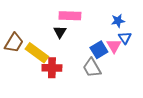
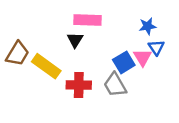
red cross: (52, 68) -> (79, 85), moved

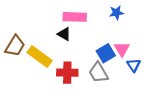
blue star: (148, 26) -> (117, 13), moved
black triangle: (75, 40) -> (64, 34), turned -32
blue triangle: (156, 47) -> (134, 65), moved

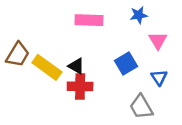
black triangle: (64, 34) -> (76, 66), moved
pink triangle: (122, 49) -> (158, 41), moved
gray trapezoid: (98, 73) -> (141, 107), moved

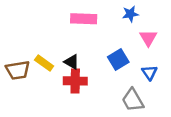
brown trapezoid: (18, 55) -> (18, 70), moved, turned 50
yellow rectangle: (47, 67) -> (44, 63), size x0.7

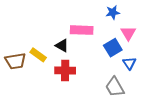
pink rectangle: (84, 19) -> (82, 30), moved
blue square: (118, 59) -> (113, 48), moved
black triangle: (72, 62) -> (62, 46), moved

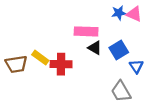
pink triangle: (128, 33) -> (134, 14), moved, turned -35
black triangle: (62, 46) -> (95, 48), moved
red cross: (65, 70) -> (61, 64), moved

